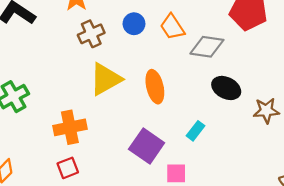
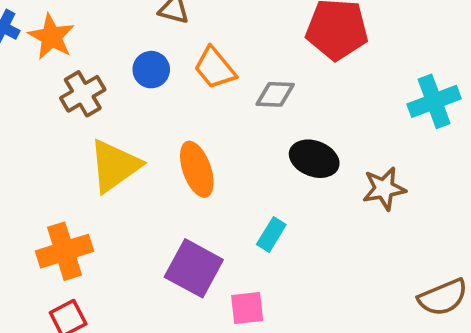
gray diamond: (207, 47) -> (275, 94), size x0.7

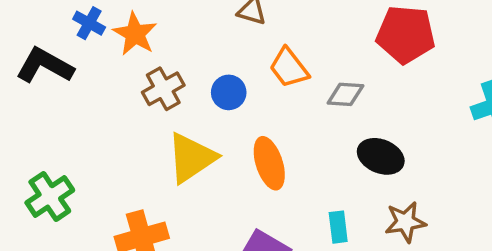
blue circle: (151, 70) -> (229, 92), moved
brown star: (384, 189) -> (405, 222), moved
cyan rectangle: (271, 235) -> (338, 227), turned -40

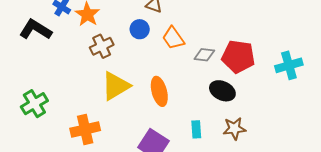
red pentagon: (406, 34) -> (238, 57), moved
blue circle: (229, 92) -> (140, 29), moved

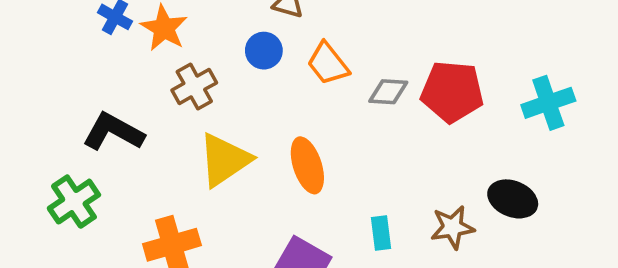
black L-shape: (35, 30) -> (113, 132), moved
black ellipse: (222, 91) -> (513, 199), moved

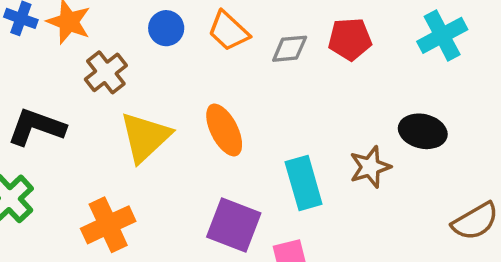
red pentagon: (452, 92) -> (350, 39), size x0.7
cyan rectangle: (381, 233) -> (304, 183), size x1.6

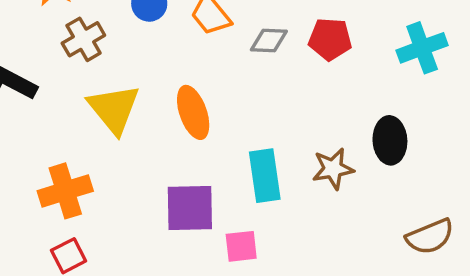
black ellipse: (423, 131) -> (390, 140), turned 66
yellow triangle: (145, 137) -> (114, 109), turned -34
purple square: (234, 225) -> (190, 208), turned -30

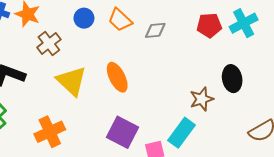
red pentagon: (330, 39) -> (209, 25), moved
cyan rectangle: (265, 176) -> (181, 133), moved, turned 52
purple square: (190, 208) -> (122, 132), turned 36

